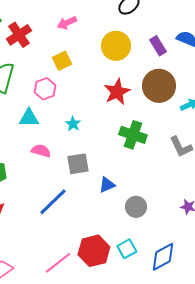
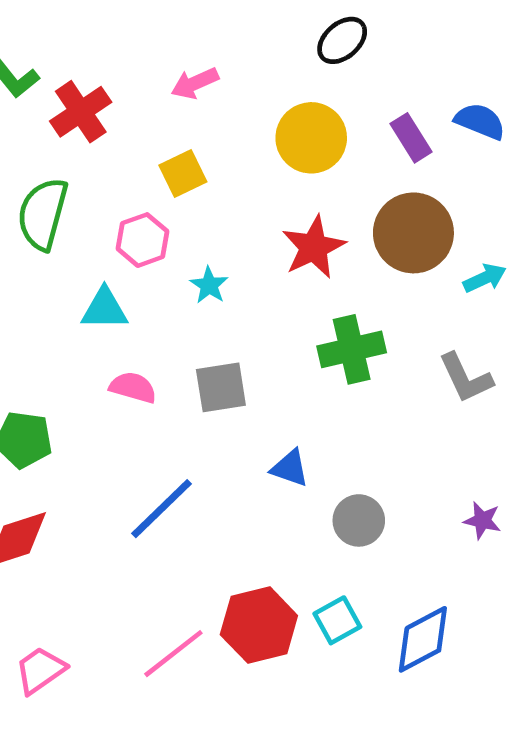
cyan star: (73, 124) -> (209, 285), moved
green cross: (133, 135) -> (352, 349), turned -32
gray square: (78, 164) -> (221, 387), moved
blue triangle: (107, 185) -> (290, 468), turned 42

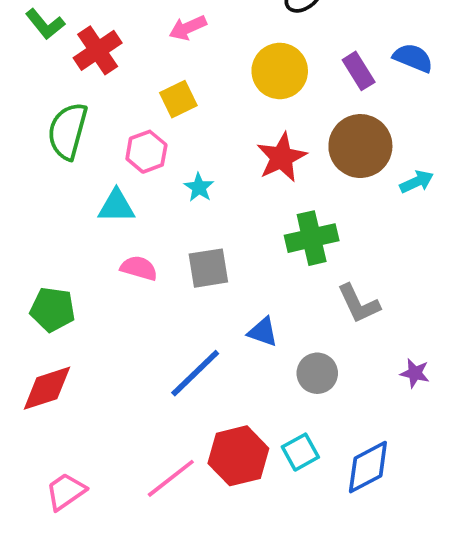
gray L-shape: (466, 378) -> (359, 304), moved
blue line: (162, 509) -> (195, 373), moved

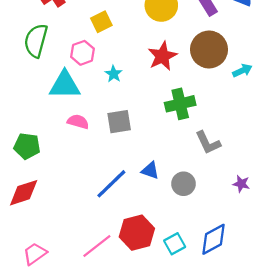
cyan triangle: (116, 206) -> (65, 85), size x1.4
blue triangle: (263, 332) -> (150, 170), moved
cyan square: (300, 452) -> (175, 244), moved

